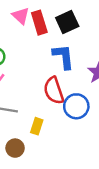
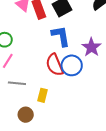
blue circle: (76, 106) -> (72, 65), moved

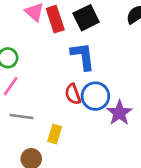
purple star: (91, 47) -> (119, 113), moved
red semicircle: (55, 65) -> (73, 94), size x0.7

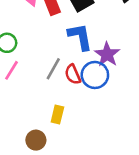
purple star: (119, 113) -> (107, 54), moved
gray line: (21, 116) -> (53, 69), moved, turned -65

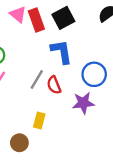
purple star: (107, 54) -> (83, 103), moved, turned 30
blue circle: (95, 75) -> (94, 74), moved

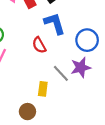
gray line: (37, 79) -> (61, 73), moved, turned -66
red semicircle: (54, 85) -> (39, 45), moved

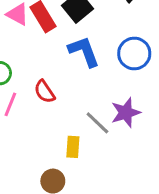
blue circle: (87, 40) -> (134, 53), moved
red semicircle: (39, 45) -> (44, 92), moved

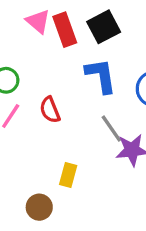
gray line: (97, 123) -> (111, 129), moved

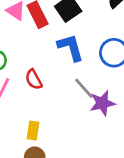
yellow rectangle: (68, 175) -> (33, 130), moved

